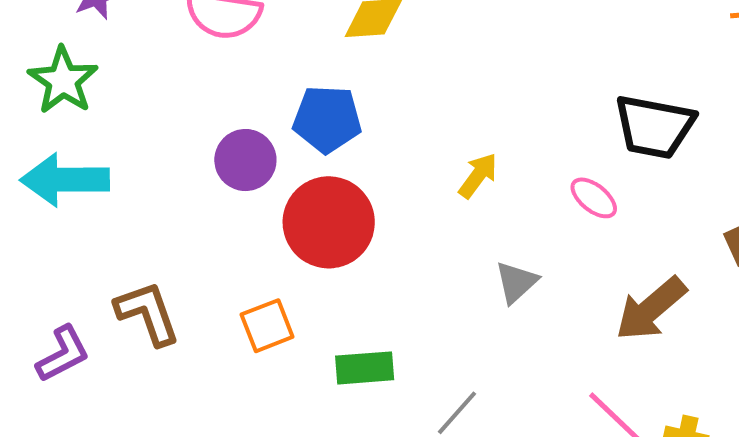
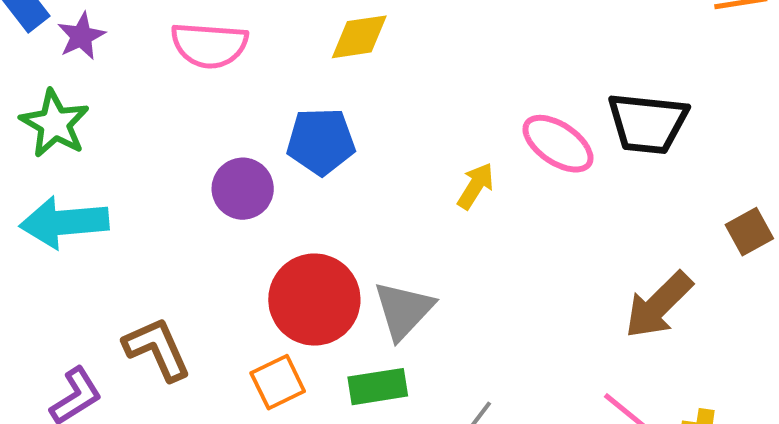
pink ellipse: (594, 198) -> (558, 144), moved, size x1.5
red circle: (329, 222) -> (314, 300), moved
gray triangle: (516, 282) -> (404, 310), moved, size x1.4
orange square: (267, 326) -> (278, 382), moved

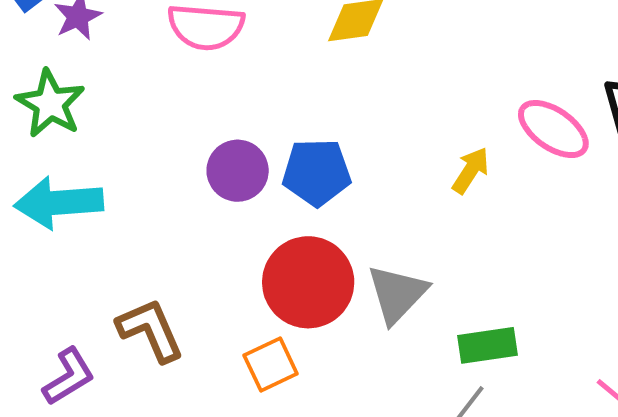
blue pentagon: (321, 141) -> (317, 172), moved
green rectangle: (378, 387) -> (487, 345), moved

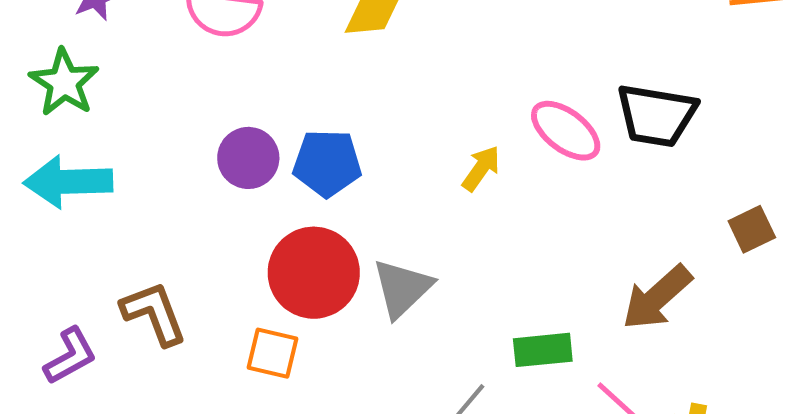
green rectangle: (487, 345) -> (543, 350), moved
orange square: (271, 365) -> (272, 353), turned 36

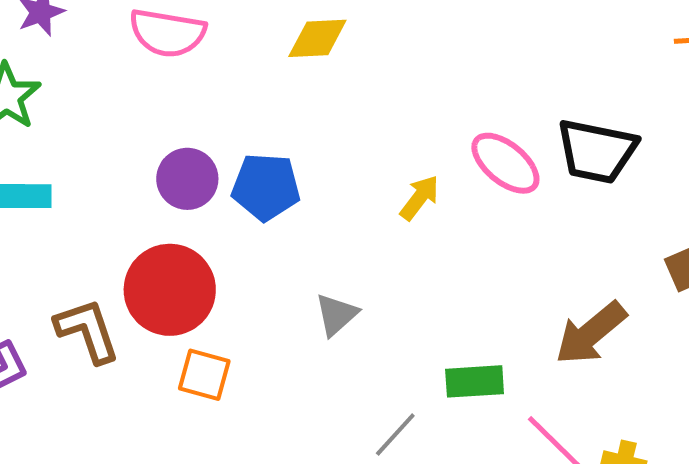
red circle: (314, 273) -> (170, 290), moved
gray triangle: (402, 288) -> (336, 315), size x0.7

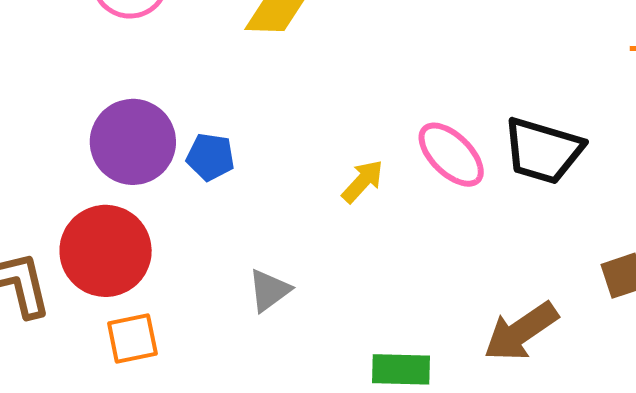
purple circle: (187, 179) -> (133, 142), size x1.4
blue pentagon: (266, 187) -> (210, 157), size x0.7
orange square: (204, 375) -> (132, 339), turned -32

